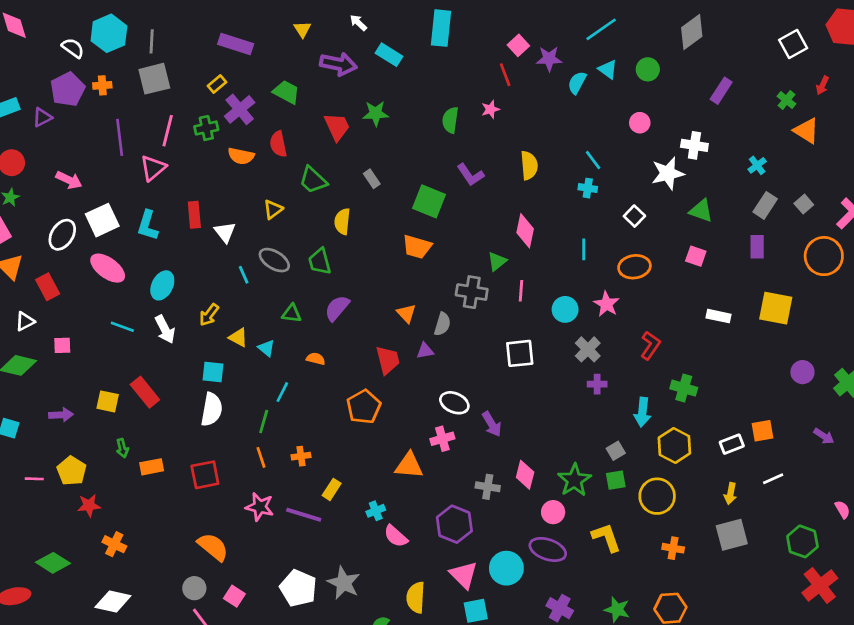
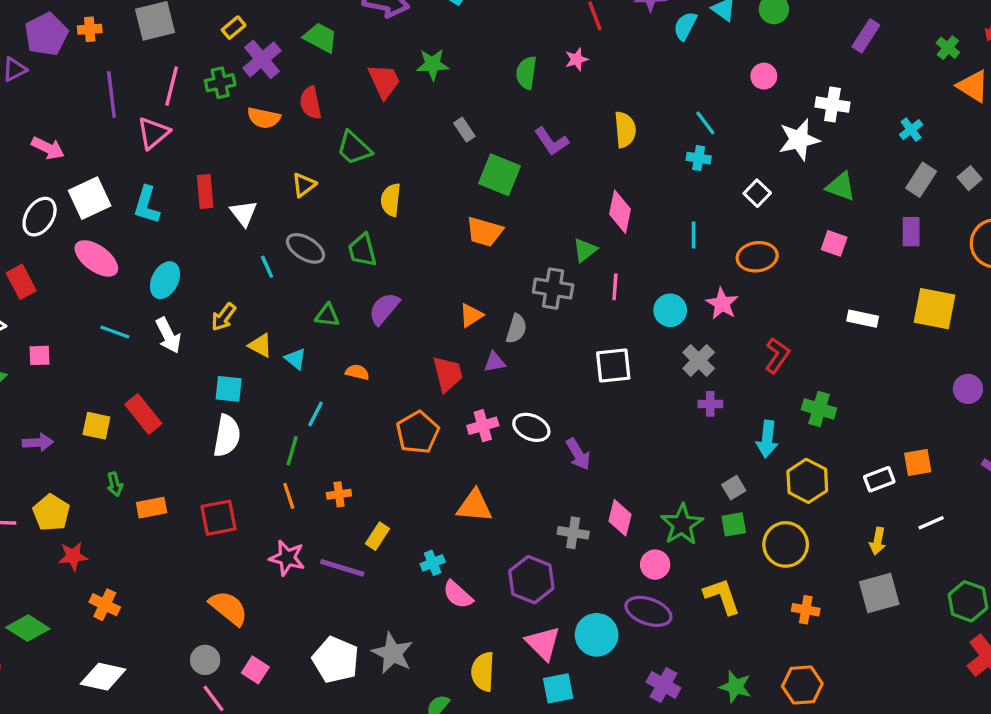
gray rectangle: (372, 179) -> (464, 130), moved
orange triangle: (406, 313) -> (471, 315), turned 40
pink cross: (442, 439) -> (483, 426), moved

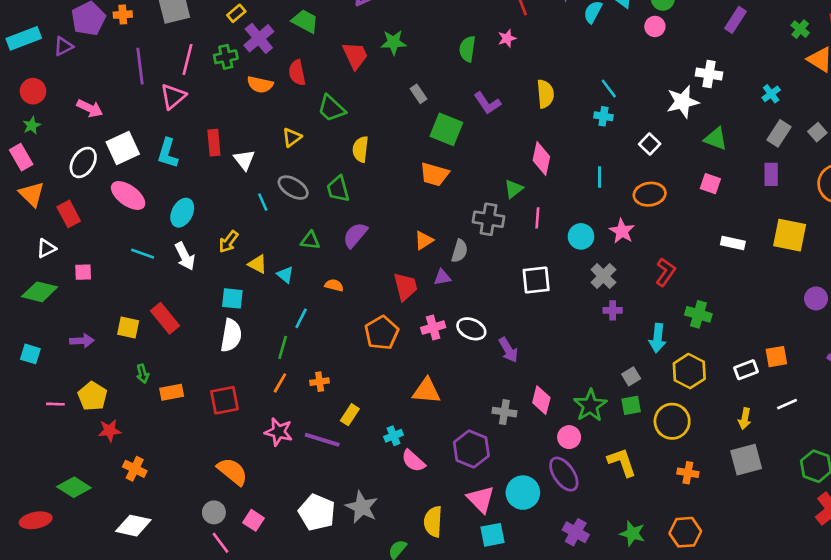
pink circle: (764, 76) -> (655, 26), moved
orange line: (289, 496) -> (280, 383), turned 48
purple ellipse: (648, 611) -> (564, 474), turned 36

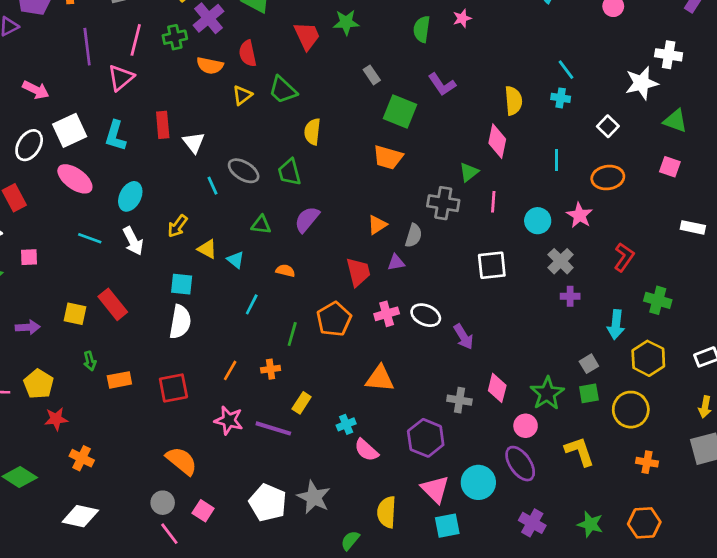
yellow semicircle: (545, 94) -> (513, 101), moved
yellow triangle: (292, 137) -> (242, 95), moved
green line: (283, 347) -> (292, 334), moved

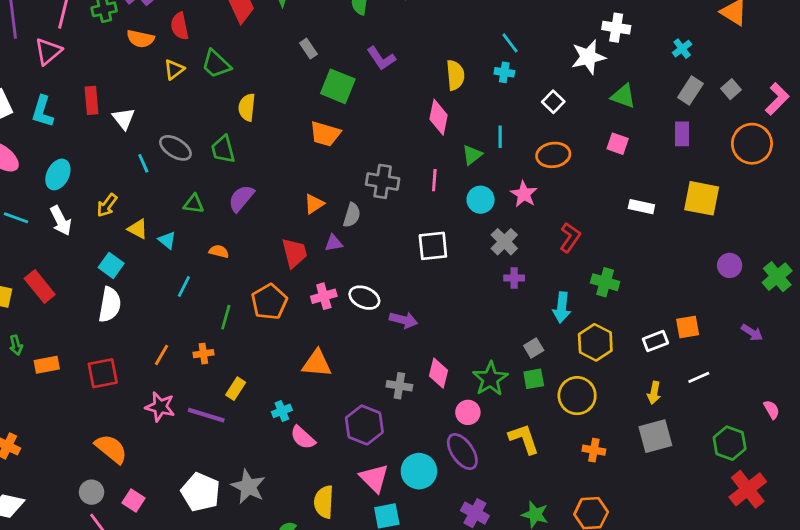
green triangle: (469, 172) -> (472, 155), moved
cyan square: (182, 284) -> (111, 265), turned 30
purple arrow: (463, 337) -> (404, 320), turned -45

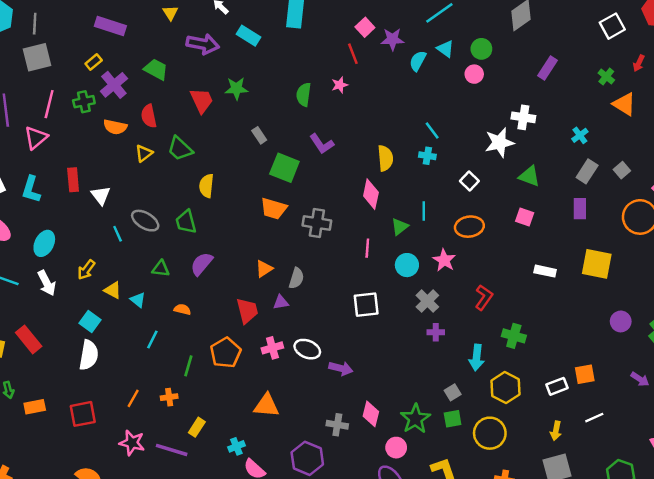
gray cross: (383, 181) -> (317, 223), moved

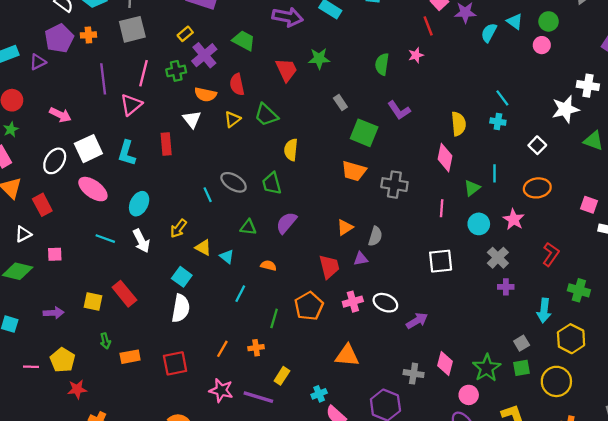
white triangle: (101, 195) -> (192, 119), moved
pink square: (525, 217) -> (589, 205), moved
purple arrow: (341, 368) -> (417, 321), turned -45

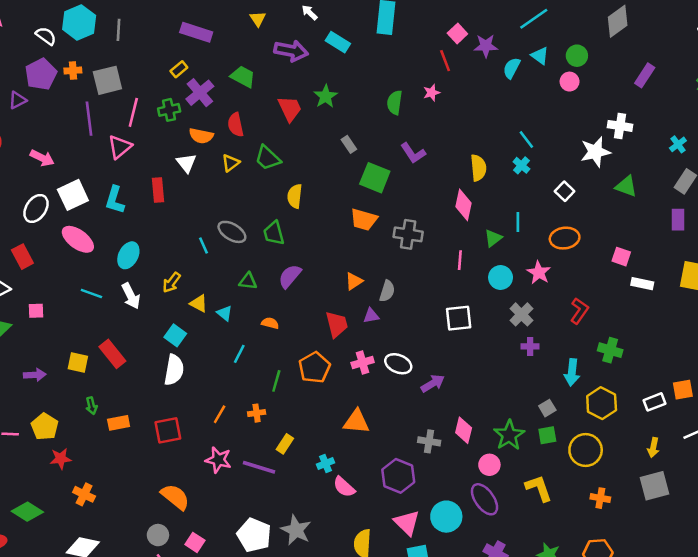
gray square: (132, 29) -> (107, 80), moved
green star: (319, 59) -> (326, 96), turned -30
cyan cross: (498, 122) -> (521, 165), turned 32

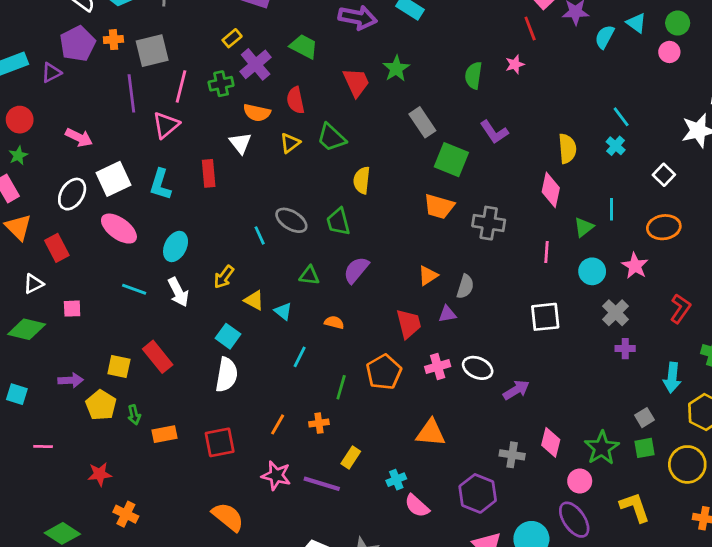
gray rectangle: (349, 144) -> (422, 122), size x1.5
yellow pentagon: (45, 427) -> (101, 405), moved

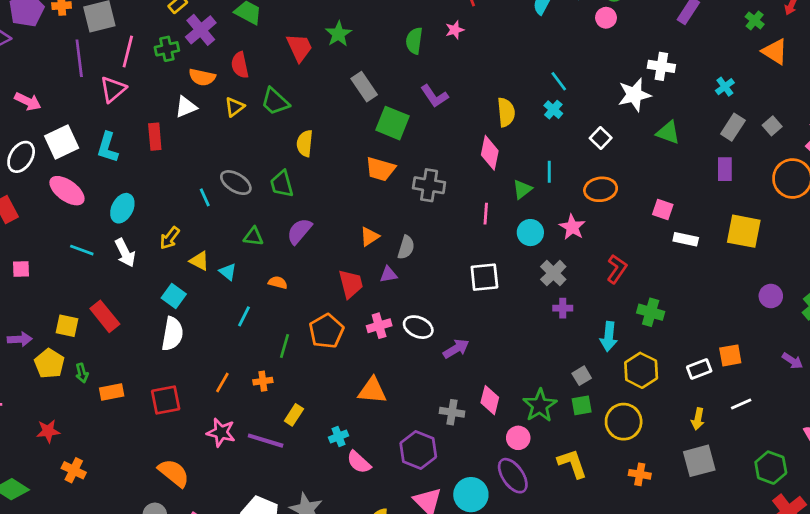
white triangle: (240, 143) -> (186, 107), turned 45

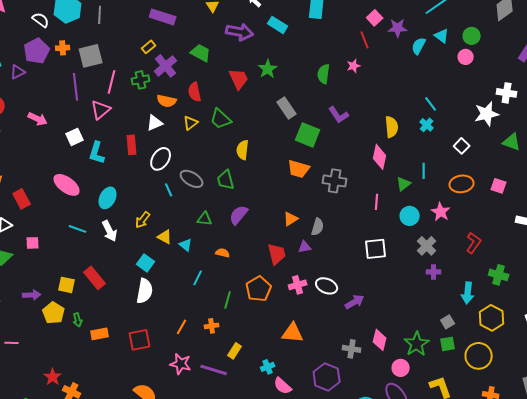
white square: (62, 142) -> (75, 137), moved, size x0.7
white ellipse: (21, 157) -> (161, 159), moved
pink square: (663, 210) -> (499, 186), moved
red star: (48, 431) -> (53, 377), moved, turned -30

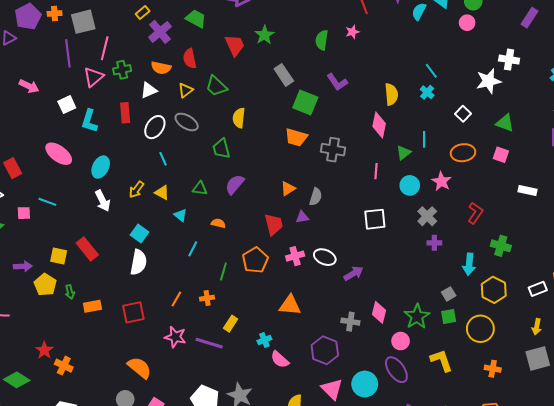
green cross: (141, 80) -> (122, 70), moved
green triangle: (512, 142) -> (505, 123), moved
gray ellipse: (192, 179) -> (187, 122), moved
cyan line: (78, 229) -> (47, 202), moved
yellow triangle: (165, 237) -> (162, 193), moved

